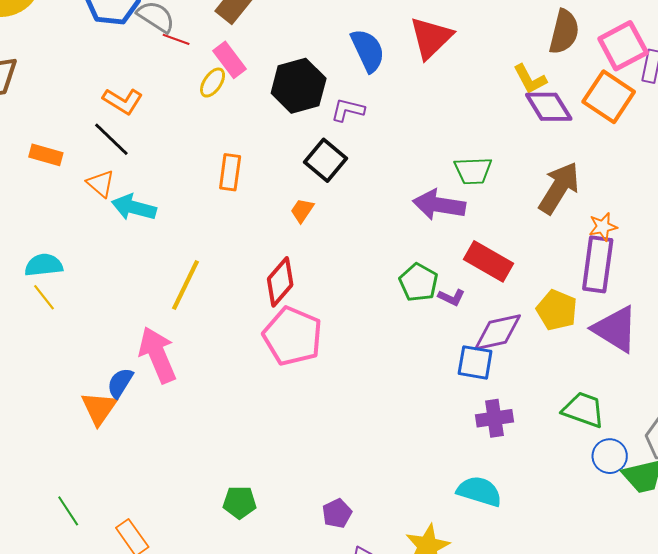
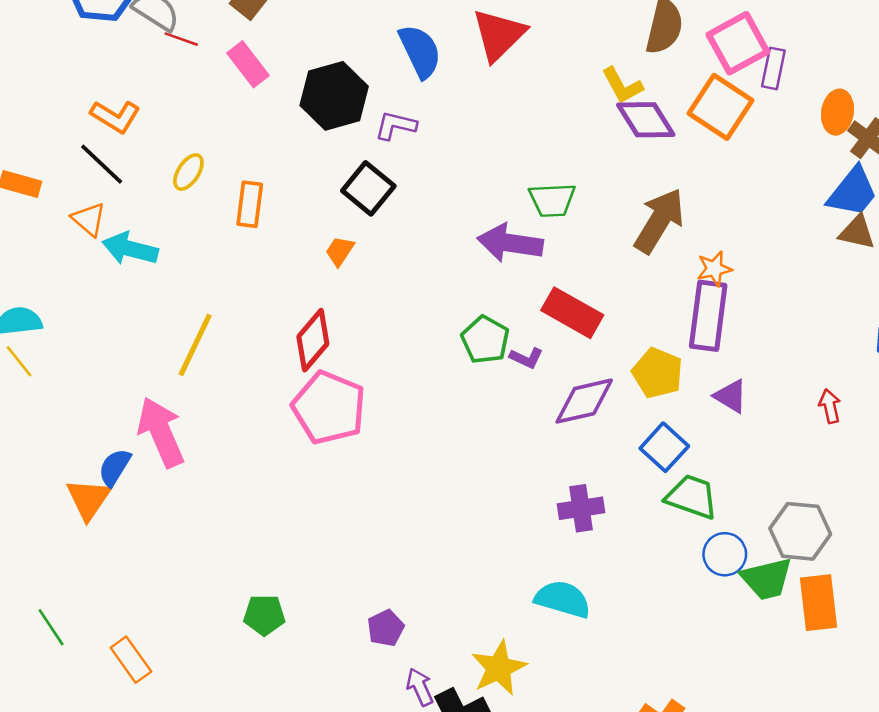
yellow ellipse: (213, 83) -> (188, 172), moved
purple triangle: (615, 329) -> (731, 396), size x0.6
blue square: (475, 362) -> (664, 447), moved, turned 33

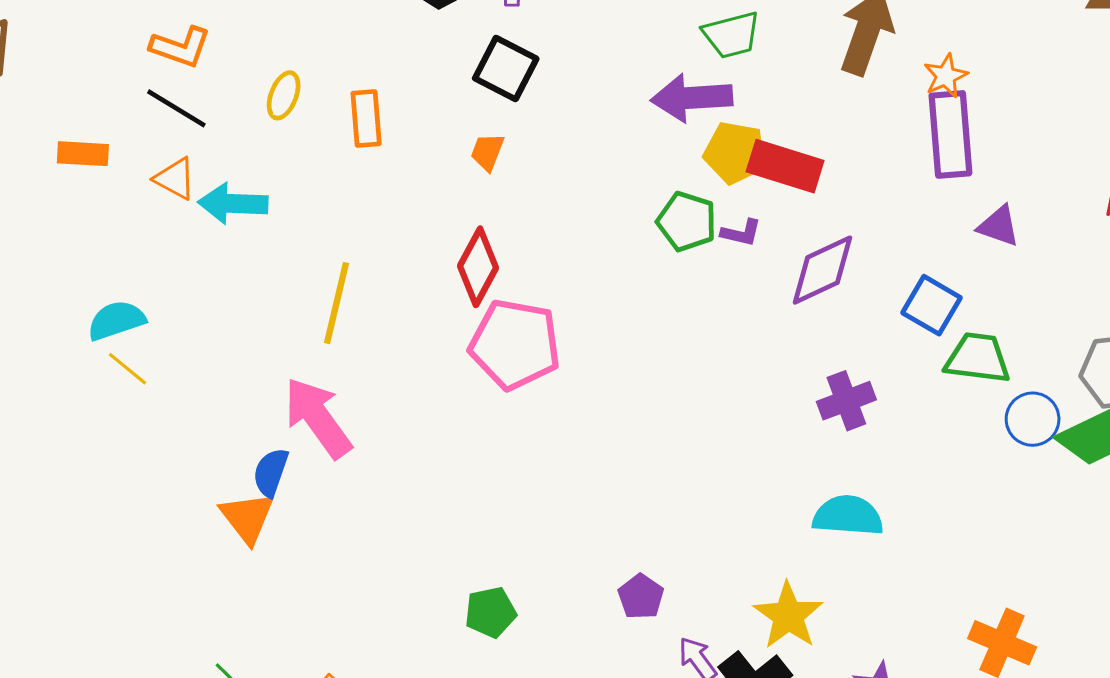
yellow pentagon: (658, 373) -> (735, 153), moved

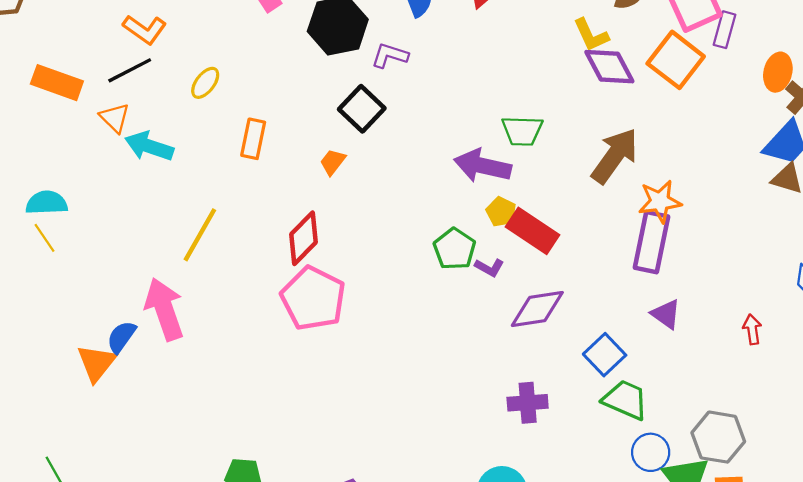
orange star: (946, 76) -> (660, 201), size x1.4
black line: (176, 108) -> (130, 70), turned -75
orange rectangle: (366, 118) -> (253, 139), moved
yellow pentagon: (735, 153) -> (501, 212), size x0.7
orange rectangle: (83, 154) -> (57, 83), size x1.4

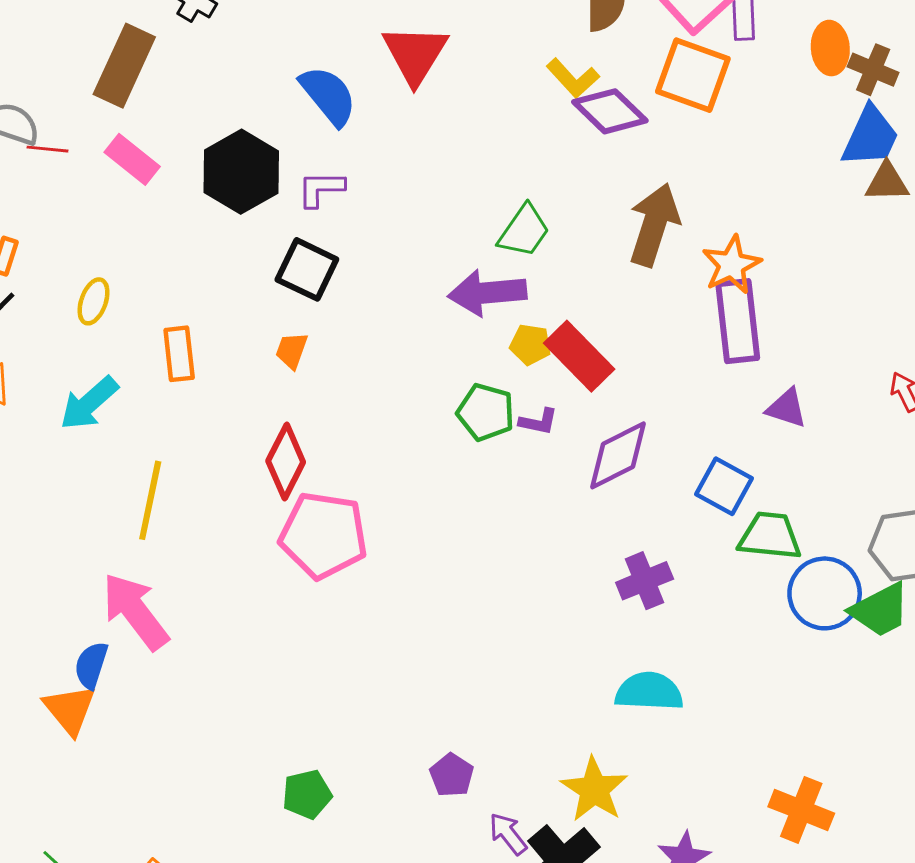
green trapezoid: (522, 131) -> (524, 231), turned -39
cyan arrow: (149, 146) -> (89, 403), moved, turned -42
red rectangle: (533, 231) -> (579, 356), turned 30
blue circle: (651, 452) -> (825, 593), size x1.4

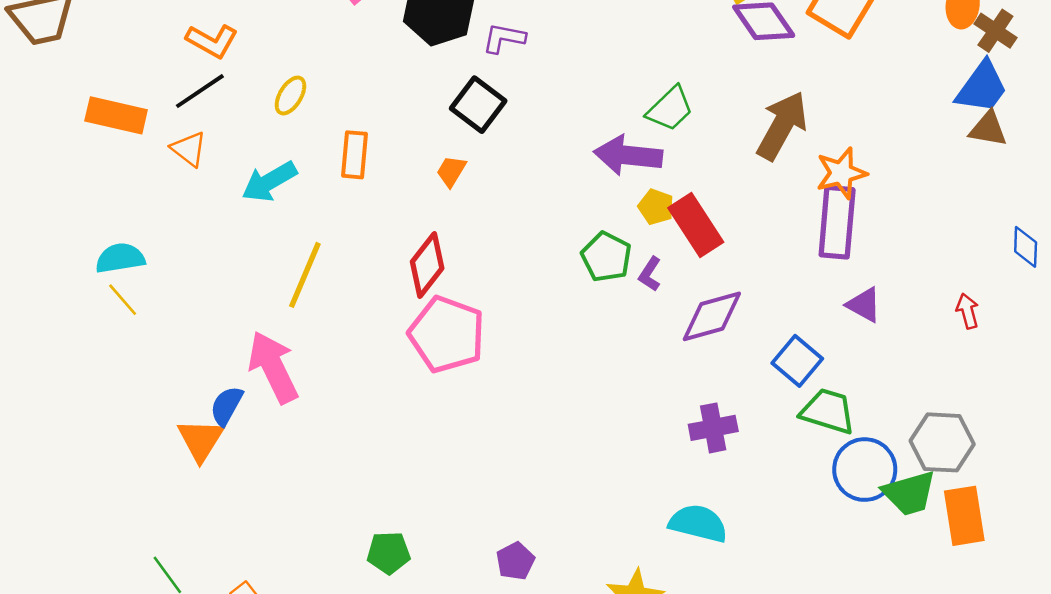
purple L-shape: (539, 422) -> (650, 274), turned 100

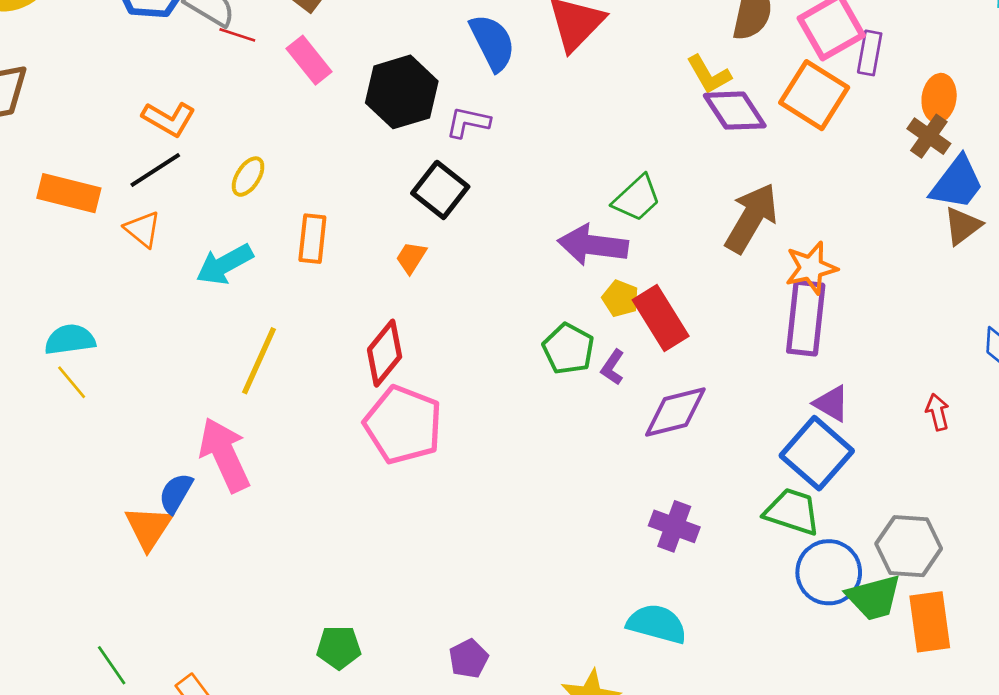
brown cross: (995, 31) -> (929, 136), moved
brown triangle: (988, 129) -> (963, 226), turned -48
blue square: (797, 361) -> (817, 453), moved, size x1.4
purple cross: (713, 428) -> (674, 526), turned 30

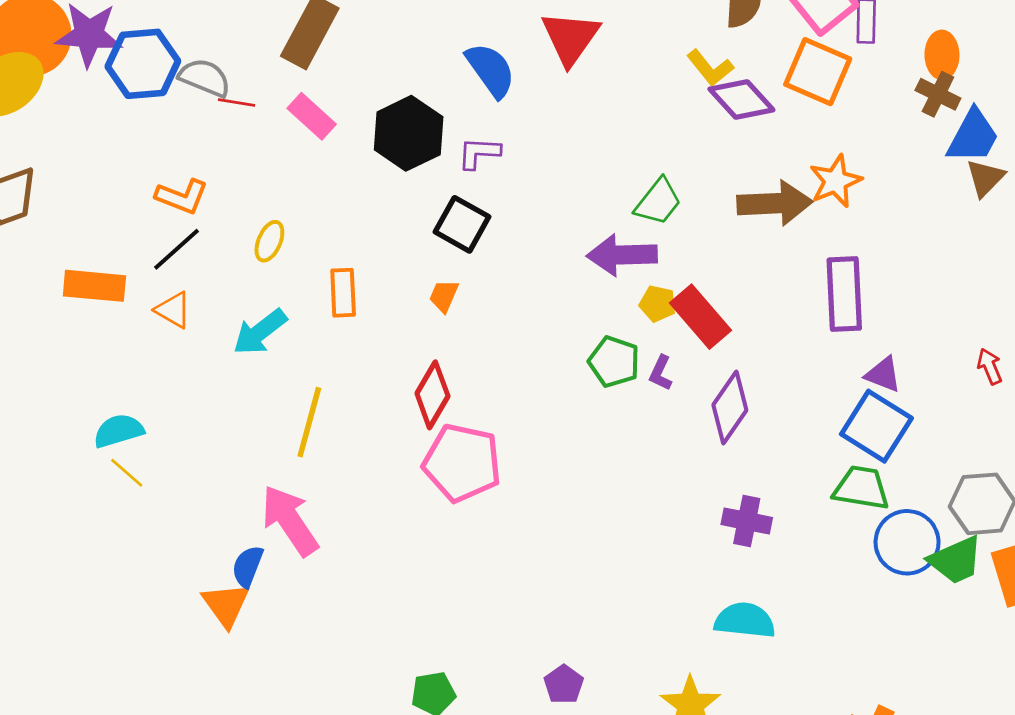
brown arrow: (751, 218) -> (775, 203), turned 66
orange star: (811, 268) -> (835, 181), moved
purple diamond: (675, 412) -> (730, 407), turned -32

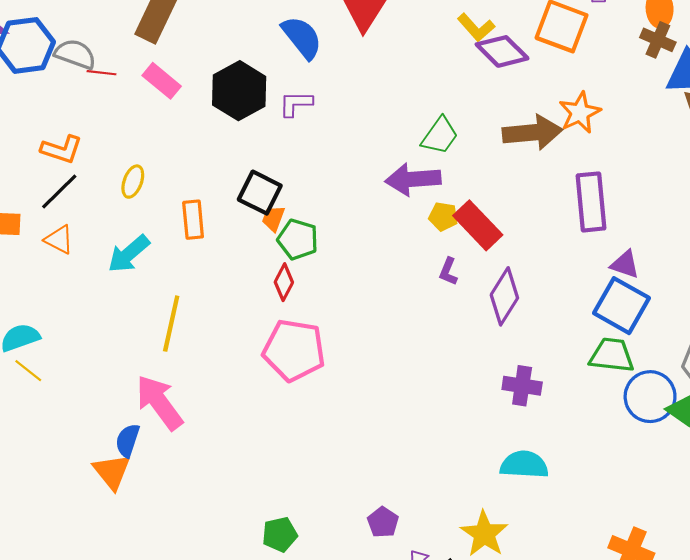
black square: (462, 224) -> (260, 193), moved
green pentagon: (614, 362) -> (298, 239), moved
red diamond: (432, 395) -> (284, 282), moved, size x0.7

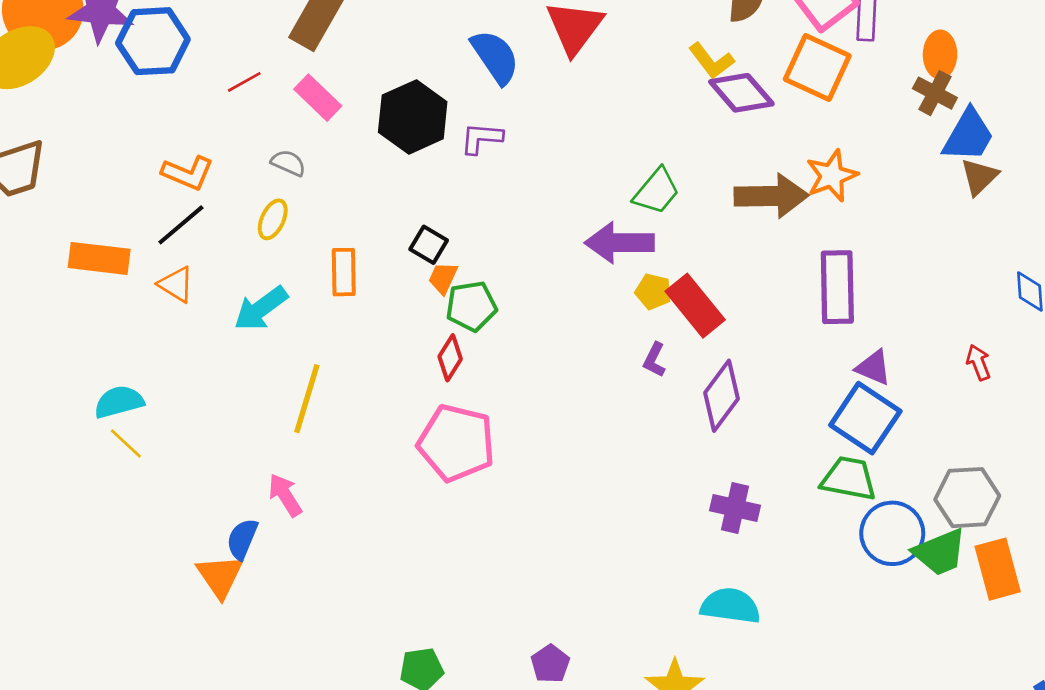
gray semicircle: (75, 54) -> (288, 163), moved, size x0.7
red line: (102, 73) -> (244, 82), turned -40
black square: (260, 193) -> (429, 245), size x0.7
green pentagon: (298, 239) -> (471, 306), turned -30
pink arrow: (159, 402) -> (285, 495), size x0.6

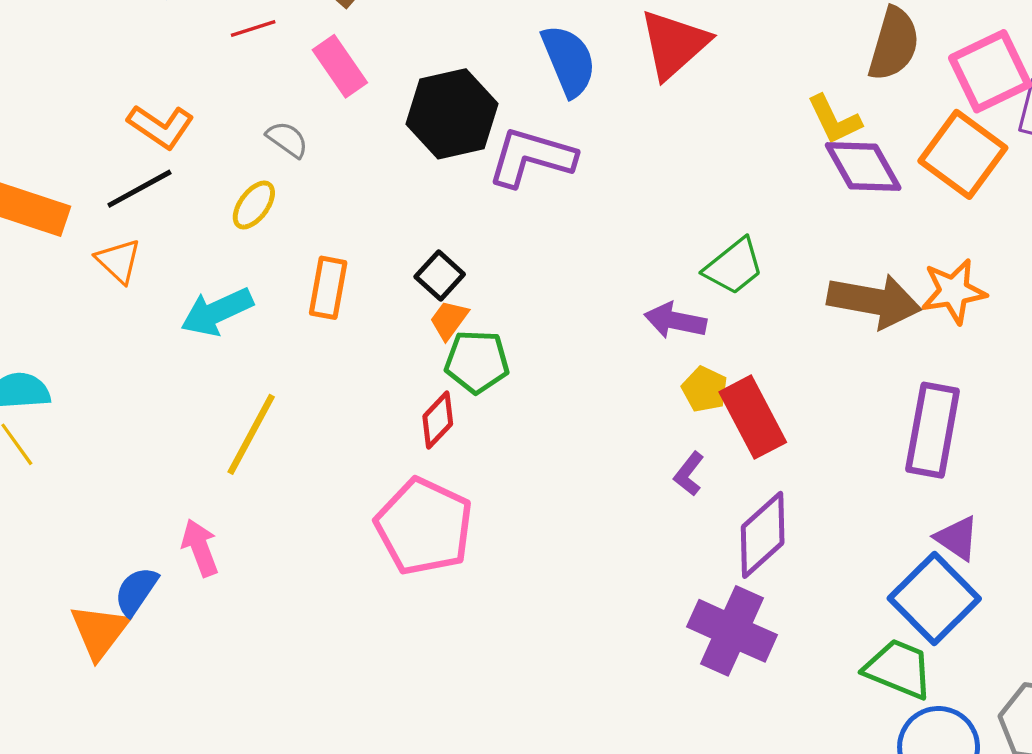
purple L-shape: (481, 138) -> (531, 157), size x1.6
purple arrow: (619, 243) -> (675, 321), size x0.7
purple cross: (735, 508) -> (732, 631), moved, size x1.4

